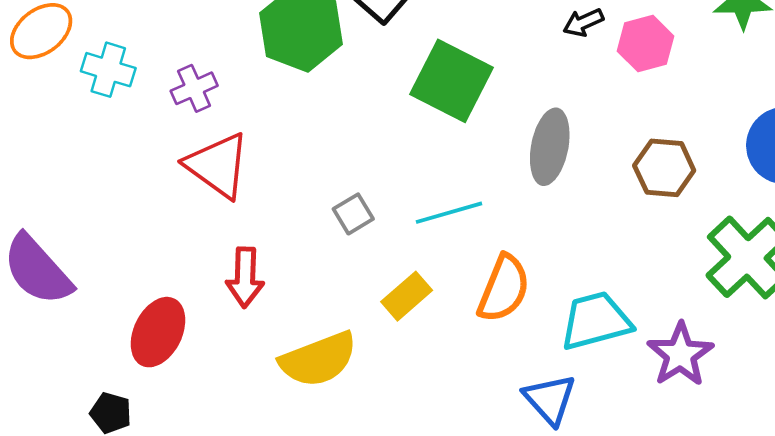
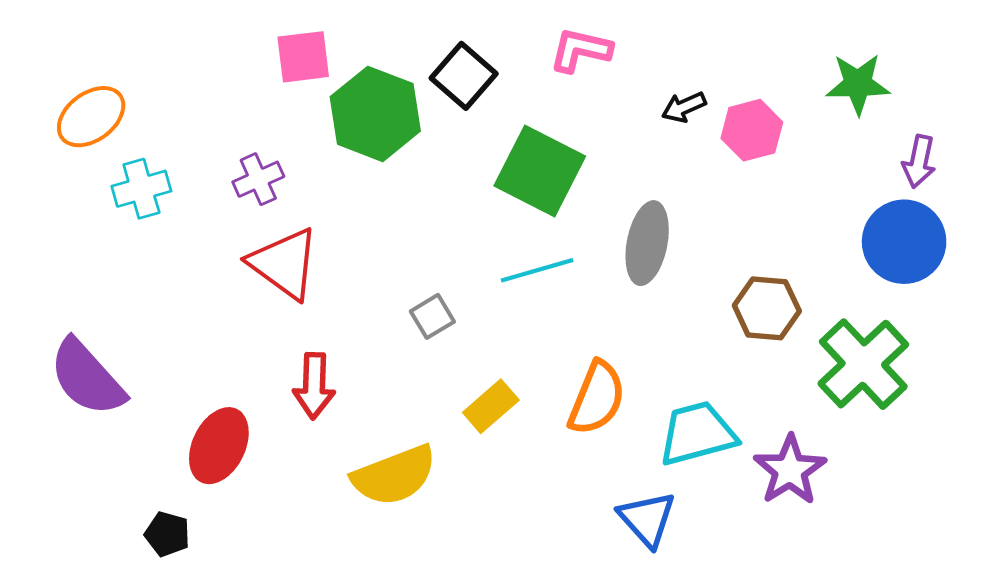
cyan cross: (108, 70) -> (141, 189), moved, turned -33
brown hexagon: (664, 168) -> (767, 308), moved
cyan line: (449, 213) -> (537, 270), moved

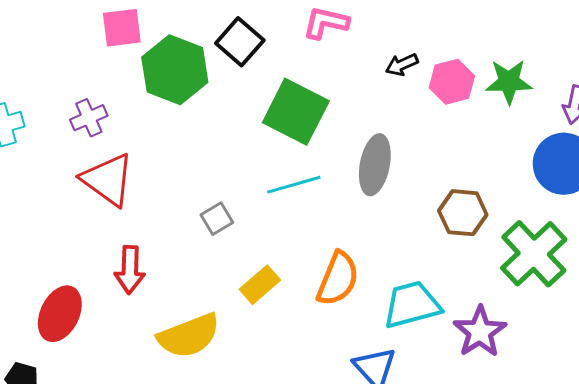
green star: (858, 84) -> (509, 82), moved

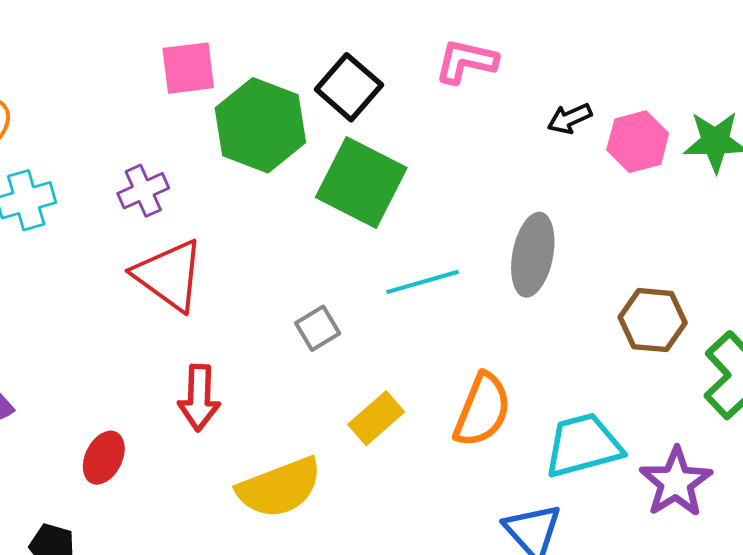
green square: (296, 112) -> (361, 183), moved
red ellipse: (60, 314) -> (104, 458), size x0.7

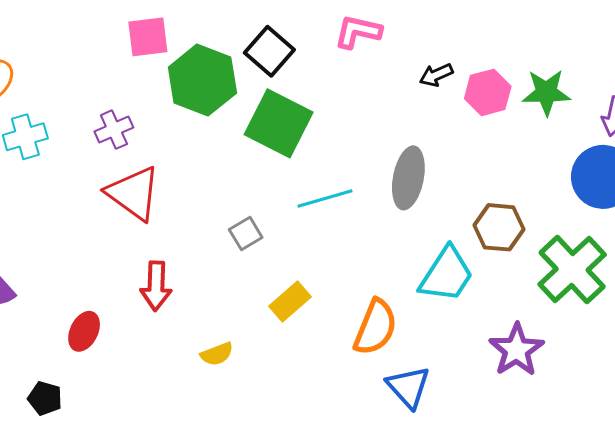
orange semicircle: (482, 410) -> (375, 327), moved
cyan trapezoid: (583, 445) -> (446, 275), moved, turned 138
yellow semicircle: (279, 488) -> (217, 354), size x0.5

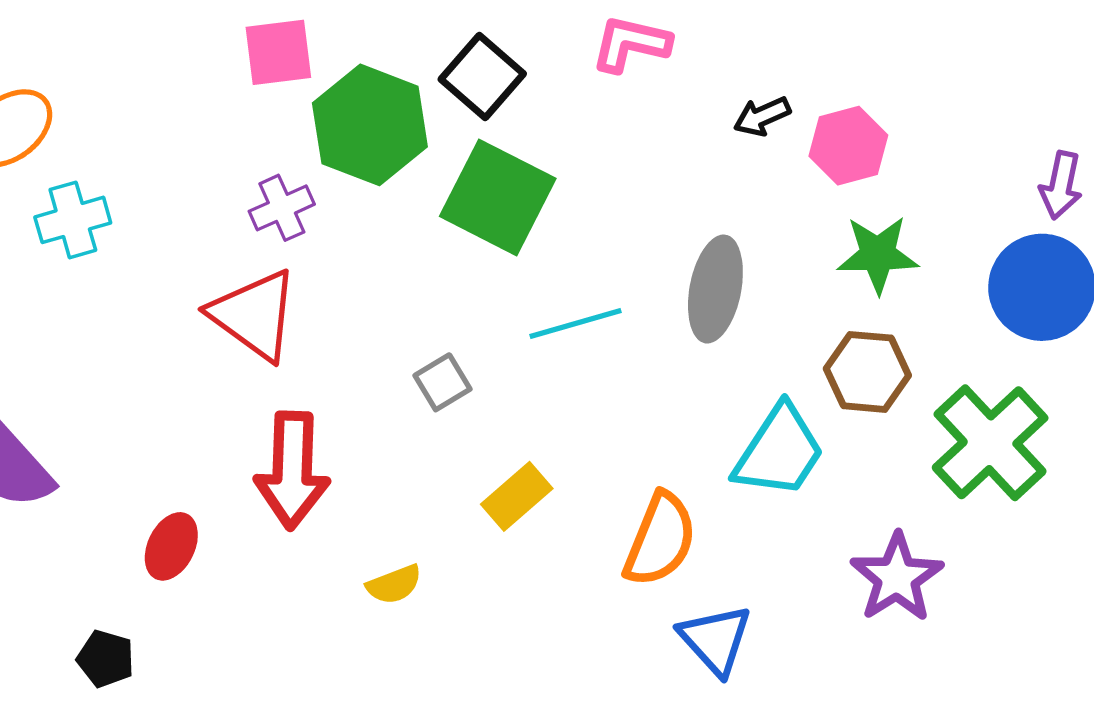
green star: (546, 92) -> (878, 254), moved
purple cross: (114, 130) -> (282, 208), moved
red arrow: (156, 286) -> (292, 470), size x1.4

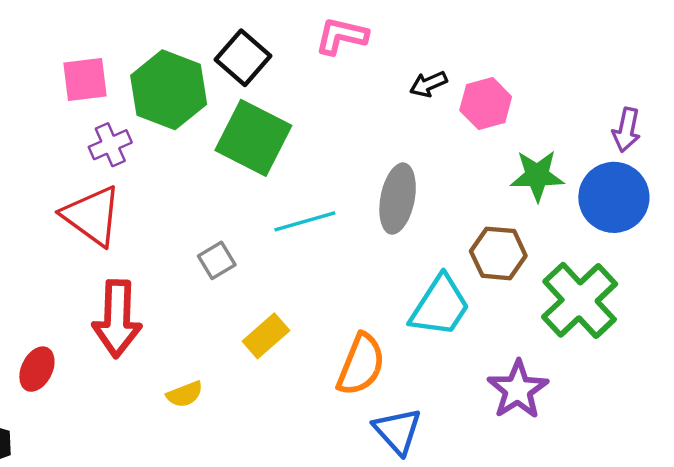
pink square: (278, 52) -> (85, 79), moved
green star: (878, 254) -> (537, 176), moved

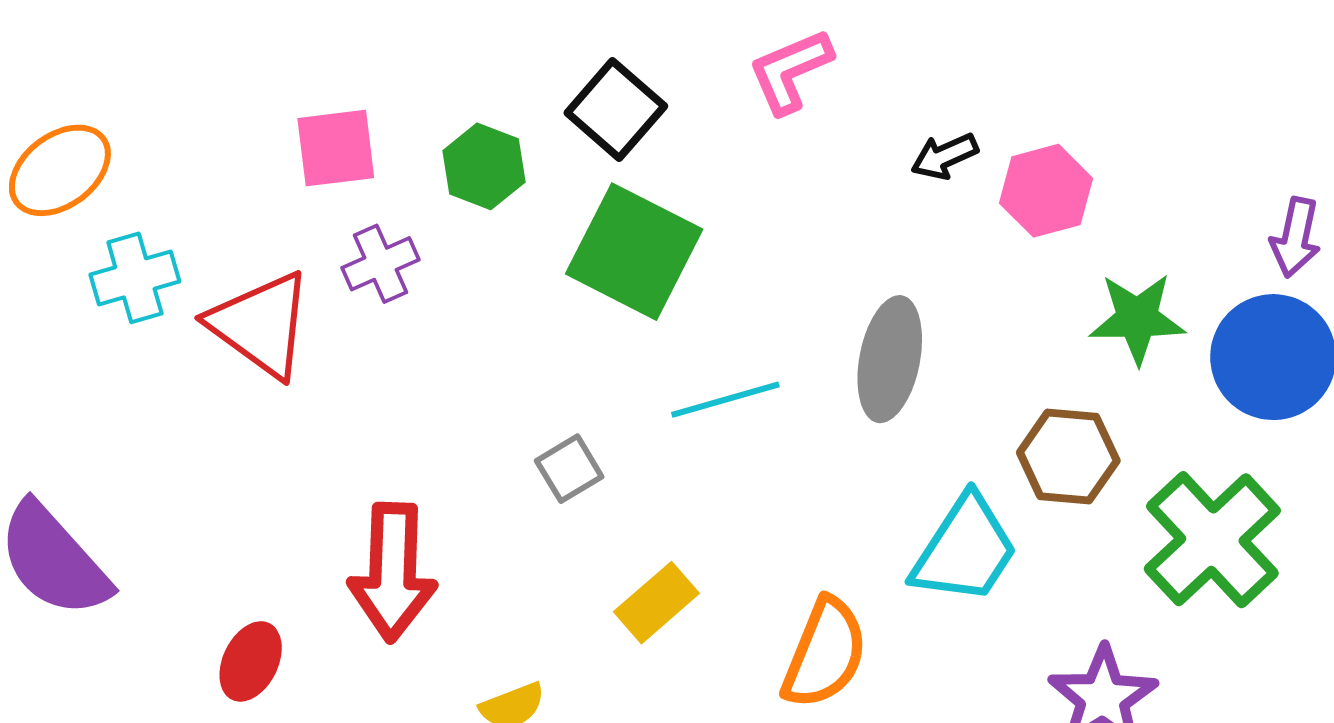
pink L-shape: (341, 36) -> (790, 71), turned -36
green hexagon: (169, 90) -> (484, 166), size x0.6
red triangle: (92, 216) -> (261, 325), moved

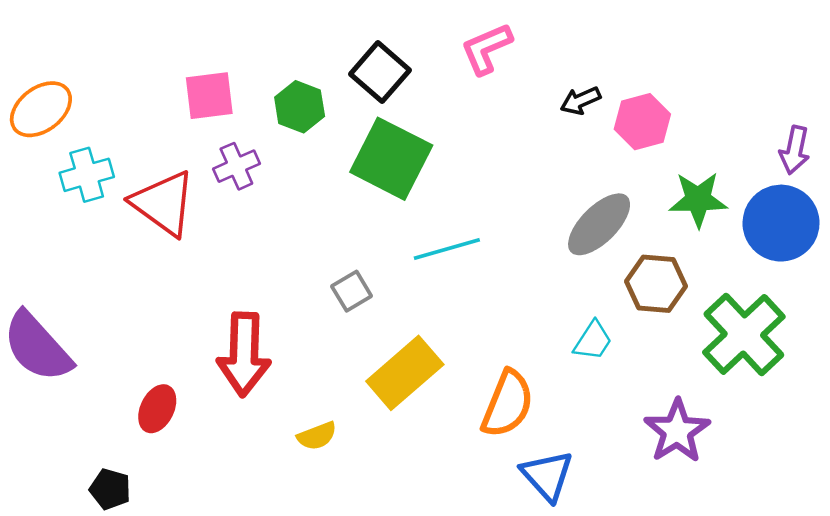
gray ellipse: (890, 359) -> (599, 224), moved, turned 34
cyan trapezoid: (965, 550) -> (593, 341), size x0.6
yellow rectangle: (656, 603) -> (405, 373), size x1.5

